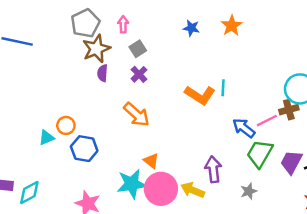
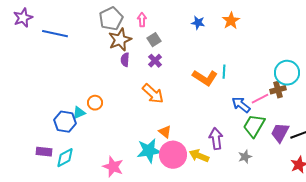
blue hexagon: (84, 149) -> (65, 122), moved

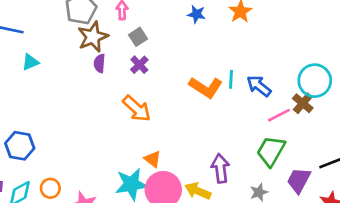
brown cross: (278, 90) -> (303, 103), turned -35
orange circle: (95, 103) -> (50, 188), moved
blue arrow: (241, 105) -> (259, 86), moved
cyan triangle: (79, 113) -> (30, 62), moved
purple trapezoid: (280, 133) -> (299, 180), moved

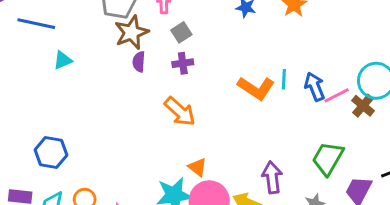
purple cross: (139, 65) -> (183, 63), turned 36
blue arrow: (259, 86) -> (315, 87), turned 30
pink line: (279, 115) -> (337, 95), moved

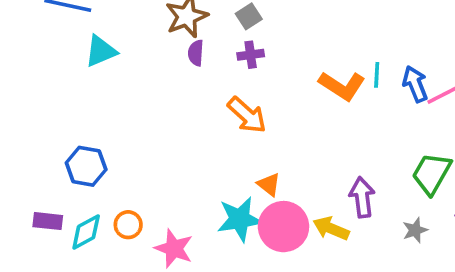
cyan triangle: (63, 60) -> (101, 51), size x1.4

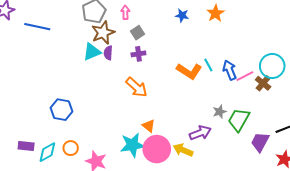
cyan triangle: (101, 51) -> (92, 52), moved
cyan line: (377, 75) -> (208, 65), turned -32
blue hexagon: (86, 166) -> (62, 110), moved
purple arrow: (362, 197) -> (200, 133), turned 75
gray star: (415, 230) -> (220, 112), moved

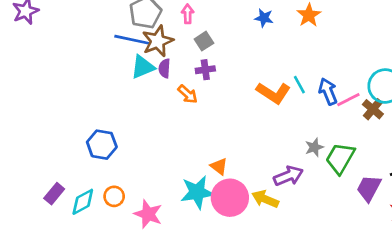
blue line: (37, 27) -> (132, 40), moved
orange arrow: (136, 87) -> (188, 94), moved, size x0.7
purple rectangle: (26, 146) -> (54, 194), turned -56

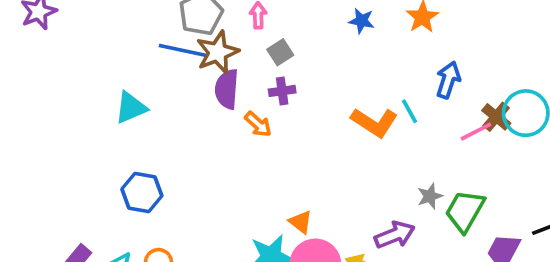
cyan triangle: (143, 67) -> (131, 108), moved
purple semicircle: (164, 68) -> (227, 89), size x1.5
blue arrow: (328, 91) -> (448, 80), moved, turned 40
brown cross: (373, 109) -> (496, 117), moved

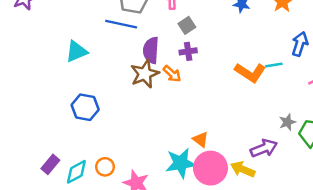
brown star: (218, 52) -> (145, 74), moved
cyan triangle: (131, 108) -> (76, 51), moved
cyan line: (409, 111) -> (274, 65), turned -70
blue hexagon: (142, 192) -> (85, 107), moved

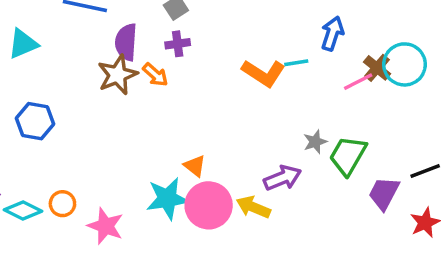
cyan diamond: (76, 172) -> (23, 211), turned 55

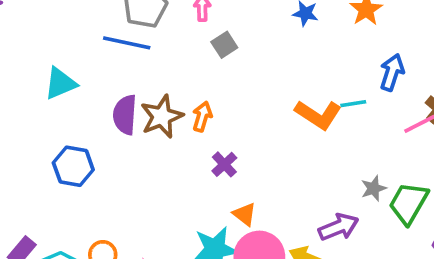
purple semicircle: (126, 42) -> (125, 115), moved
purple cross: (178, 44) -> (224, 164), moved, turned -35
orange arrow: (155, 75) -> (202, 117), turned -116

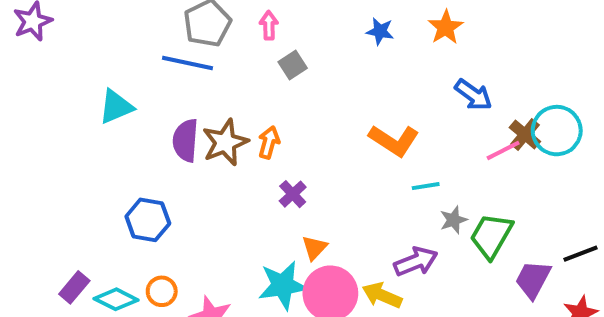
blue arrow: (392, 72) -> (473, 95), turned 108
cyan line: (353, 104) -> (426, 186), moved
blue hexagon: (73, 166) -> (148, 220), moved
orange triangle: (245, 214) -> (315, 248), turned 35

